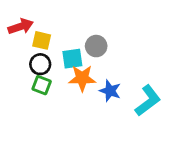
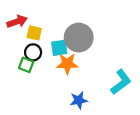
gray circle: (96, 46) -> (79, 38), size x1.6
green square: (42, 85) -> (26, 65), moved
blue star: (110, 91) -> (79, 100), moved, turned -30

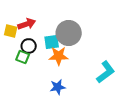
red arrow: (17, 22) -> (27, 24), moved
yellow square: (34, 33) -> (11, 31), moved
blue star: (79, 100) -> (58, 87), moved

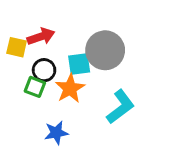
orange star: (59, 56) -> (70, 88), moved, turned -30
cyan L-shape: (106, 72) -> (120, 107), moved
blue star: (58, 87) -> (56, 133), moved

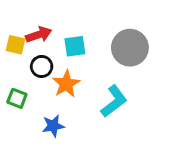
gray circle: (105, 50) -> (130, 48), moved
cyan square: (79, 64) -> (75, 46), moved
green square: (35, 87) -> (17, 98), moved

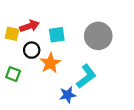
blue star: (53, 126) -> (68, 95), moved

